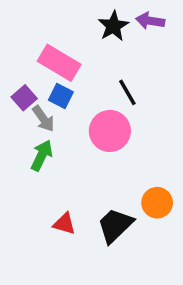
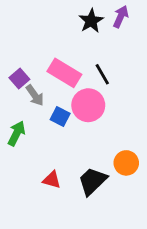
purple arrow: (150, 21) -> (121, 17), turned 105
pink rectangle: (59, 63) -> (64, 73), moved
blue square: (61, 96) -> (60, 116), moved
green arrow: (42, 155) -> (17, 133), moved

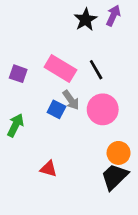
purple square: (19, 78) -> (18, 74), turned -30
gray arrow: (35, 95) -> (71, 100), moved
pink circle: (88, 105) -> (103, 109), moved
black trapezoid: (92, 181) -> (115, 177), moved

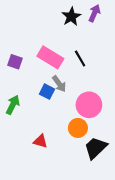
pink circle: (103, 109) -> (89, 105), moved
orange circle: (119, 153) -> (78, 128), moved

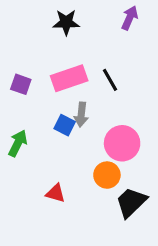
black star: (71, 17) -> (66, 22), moved, turned 30
pink rectangle: (50, 57) -> (69, 78), turned -50
gray arrow: (59, 84) -> (81, 115), turned 42

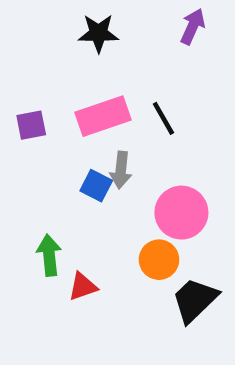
purple square: (21, 84) -> (31, 125), turned -30
green arrow: (18, 143) -> (49, 255), moved, turned -32
red triangle: (56, 193) -> (83, 287), turned -35

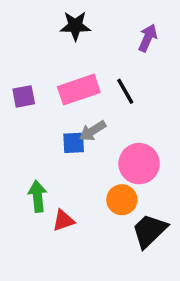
purple arrow: (193, 26) -> (148, 38), moved
gray arrow: (121, 170) -> (93, 131), turned 52
blue square: (96, 186) -> (74, 143), turned -30

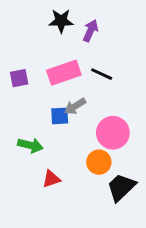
purple arrow: (148, 38) -> (90, 31), moved
black line: (125, 91) -> (102, 74), turned -35
green arrow: (37, 196) -> (30, 145), moved, turned 110

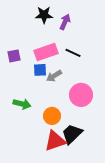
blue square: (60, 116) -> (40, 70), moved
orange circle: (99, 162) -> (52, 116), moved
red triangle: (51, 179) -> (55, 141), moved, size x1.6
black trapezoid: (121, 187) -> (72, 134), moved

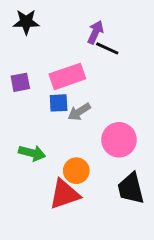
black star: (44, 15) -> (26, 22), moved
black line: (73, 53) -> (107, 48), moved
black trapezoid: (72, 134) -> (131, 188), moved, turned -60
red triangle: (55, 141) -> (64, 194), moved

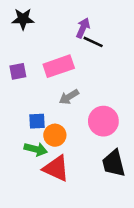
blue square: (59, 103) -> (37, 121), moved
green arrow: (32, 153) -> (36, 149), moved
orange circle: (76, 171) -> (55, 135), moved
red triangle: (64, 194) -> (56, 168), turned 44

